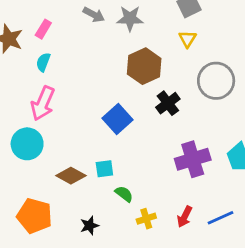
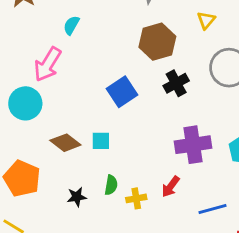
cyan semicircle: (43, 62) -> (71, 25), moved
green semicircle: (124, 194) -> (111, 185), moved, turned 54
red arrow: (185, 217) -> (171, 187), moved

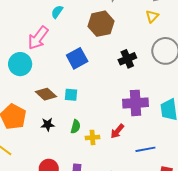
brown hexagon: (157, 42) -> (101, 24), moved
blue square: (122, 92) -> (77, 58), moved
black star: (77, 197) -> (48, 124), moved

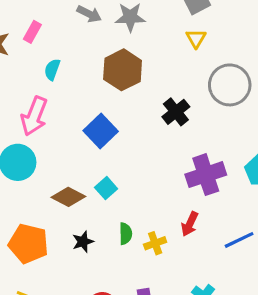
cyan square: (71, 95) -> (106, 188), turned -32

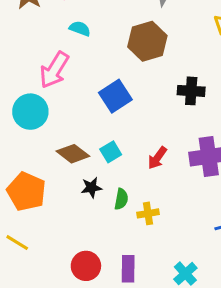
cyan semicircle: (52, 70) -> (80, 29), turned 80
black cross: (176, 112) -> (191, 91), turned 32
red arrow: (190, 224) -> (157, 158), moved
black star: (83, 242) -> (91, 188), moved

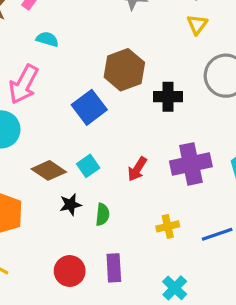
brown hexagon: (147, 41) -> (124, 70), moved
yellow cross: (148, 213) -> (168, 226), moved
red circle: (86, 266) -> (70, 271), moved
purple rectangle: (128, 269) -> (114, 268), moved

